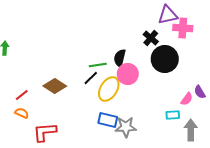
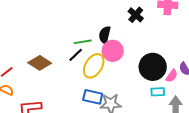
black circle: (165, 59) -> (153, 67), moved

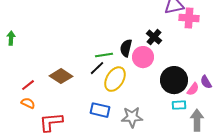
black cross: (136, 15) -> (154, 37), moved
pink circle: (113, 51) -> (143, 57), moved
blue rectangle: (93, 97) -> (100, 110), moved

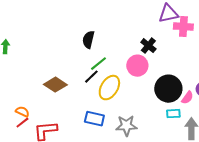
black semicircle: (126, 48) -> (88, 40), moved
green line: (104, 55) -> (98, 64), turned -30
red line: (28, 85) -> (22, 123), moved

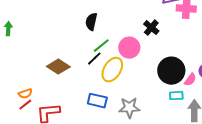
pink circle: (137, 66) -> (129, 48), moved
orange semicircle: (22, 112) -> (25, 94), turned 136

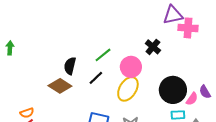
black semicircle: (91, 22) -> (70, 66), moved
green line: (101, 46) -> (103, 55), moved
yellow ellipse: (112, 70) -> (128, 89), moved

